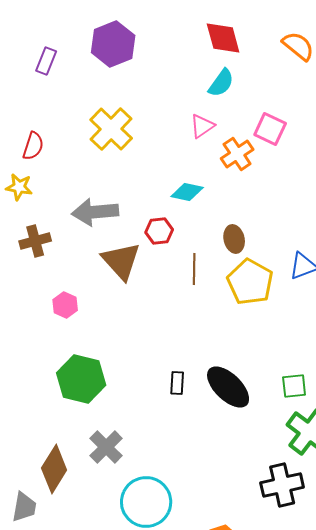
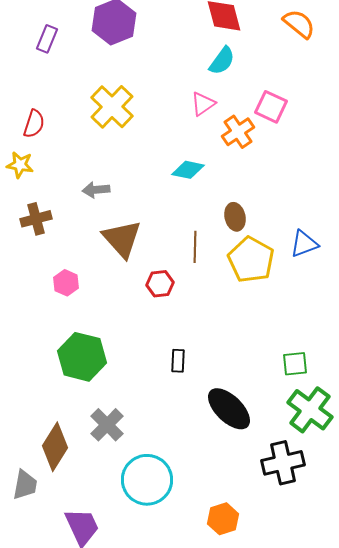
gray arrow: (95, 212) -> (96, 190), size x0.6
red hexagon: (159, 231) -> (160, 284), moved
black ellipse: (228, 387) -> (229, 409), moved

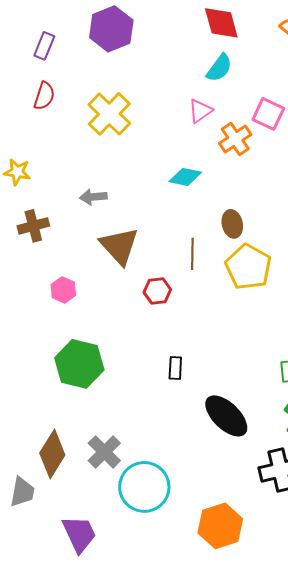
red semicircle: (34, 124) -> (44, 96), moved
gray cross: (107, 425) -> (104, 452), moved
orange hexagon: (223, 519) -> (220, 526), size x1.4

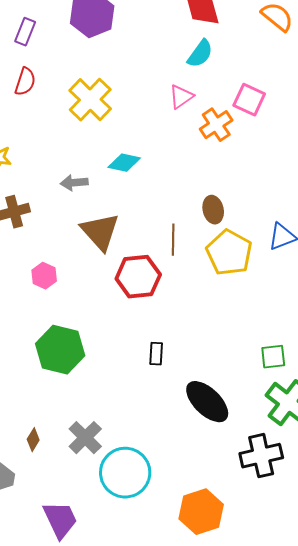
cyan diamond: (185, 177) -> (124, 163), moved
red hexagon: (157, 291) -> (138, 277), size x1.6
brown diamond: (52, 454) -> (33, 440), size x0.5

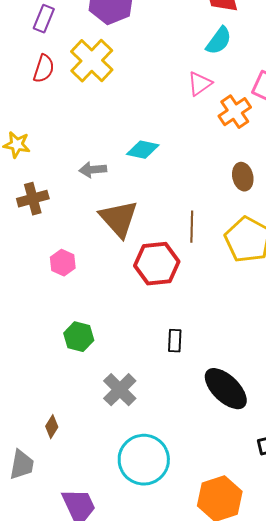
yellow cross: (90, 100) -> (92, 61), moved
brown ellipse: (213, 210) -> (243, 177), moved
green hexagon: (60, 350) -> (79, 337), size x0.6
gray cross: (85, 438) -> (120, 390), moved

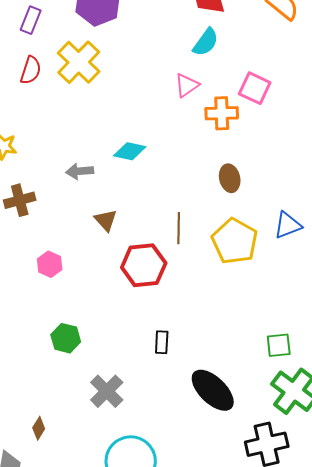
orange cross: (235, 112) -> (222, 113), turned 32
brown triangle: (119, 219) -> (106, 220), size x0.6

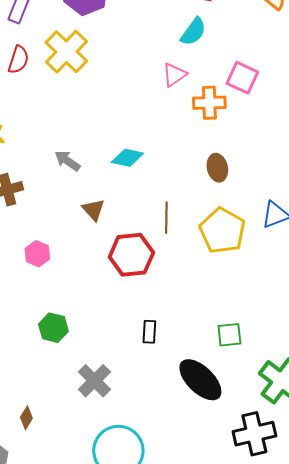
cyan diamond: (130, 151) -> (127, 158), moved
gray arrow: (80, 171) -> (67, 161), turned 40
green square: (279, 345) -> (229, 335), moved

